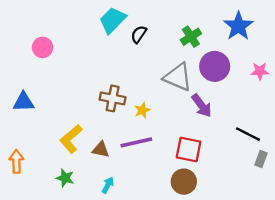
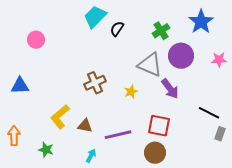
brown cross: (113, 98) -> (95, 83), turned -35
yellow star: (142, 110) -> (131, 92), moved
purple line: (136, 142) -> (118, 135), moved
green star: (65, 178) -> (46, 150), moved

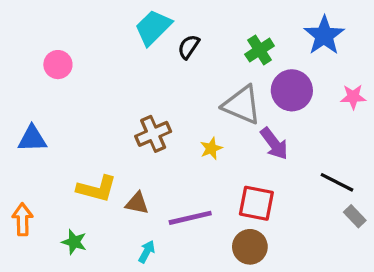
yellow L-shape: (60, 117) -> (97, 189), turned -125
gray rectangle: (220, 134) -> (355, 216), turned -64

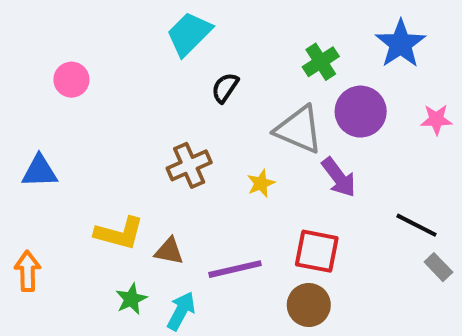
black semicircle: (189, 47) -> (225, 88), moved
green star: (74, 242) -> (131, 299), moved, turned 30
cyan arrow: (147, 252) -> (181, 311), size x1.4

